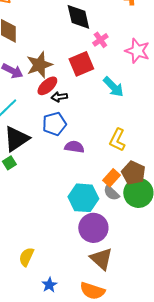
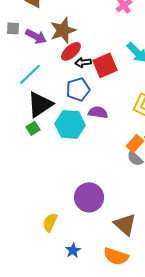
red square: (81, 64) -> (105, 65), moved
cyan hexagon: (83, 198) -> (70, 124), moved
purple circle: (93, 228) -> (89, 197), moved

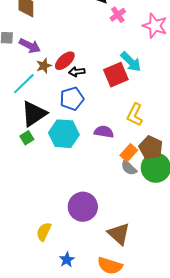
brown star: (63, 30) -> (44, 66), moved, size x0.6
red square: (105, 65) -> (116, 75), moved
purple semicircle: (98, 112) -> (104, 132), moved

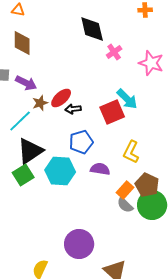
blue pentagon: (72, 99) -> (81, 142), moved
green square: (27, 138) -> (23, 175), size x1.5

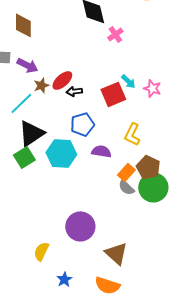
pink star: (151, 63) -> (152, 88), moved, size x0.7
cyan arrow: (127, 99) -> (128, 81), size x0.7

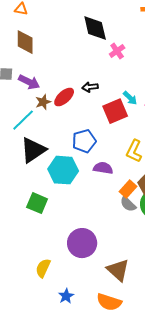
black arrow: (74, 91) -> (90, 87), moved
green square: (24, 157) -> (37, 203), moved, turned -35

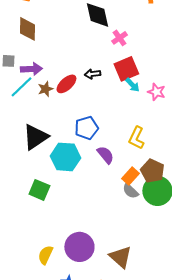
purple arrow: (29, 82) -> (31, 69), turned -30
red square: (115, 111) -> (126, 69), moved
cyan line: (23, 120) -> (21, 87), moved
purple semicircle: (103, 168) -> (105, 155), turned 42
purple circle: (82, 243) -> (79, 247), moved

